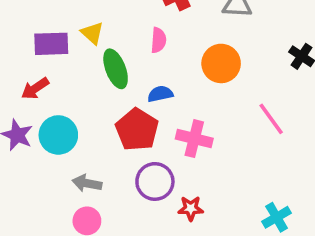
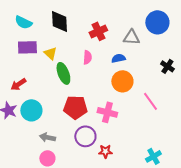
purple rectangle: (51, 44) -> (27, 47), moved
orange circle: (221, 63) -> (122, 81), moved
blue semicircle: (160, 94) -> (118, 58), moved
red pentagon: (137, 130) -> (75, 107), turned -30

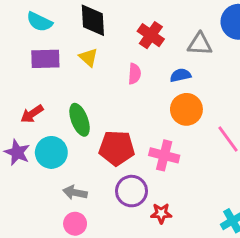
red cross: (98, 31) -> (151, 35), turned -30
yellow triangle: (50, 53) -> (88, 57), moved
green ellipse: (63, 73) -> (80, 120), moved

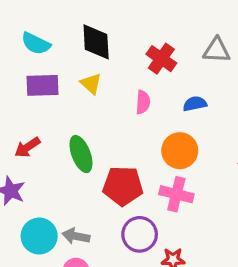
gray triangle: (200, 44) -> (217, 50), moved
orange circle: (186, 109) -> (180, 151), moved
cyan circle: (51, 152) -> (39, 236), moved

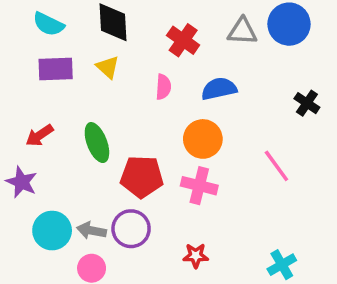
blue semicircle: (195, 104) -> (219, 89), size x1.4
purple circle: (140, 234) -> (131, 229), moved

